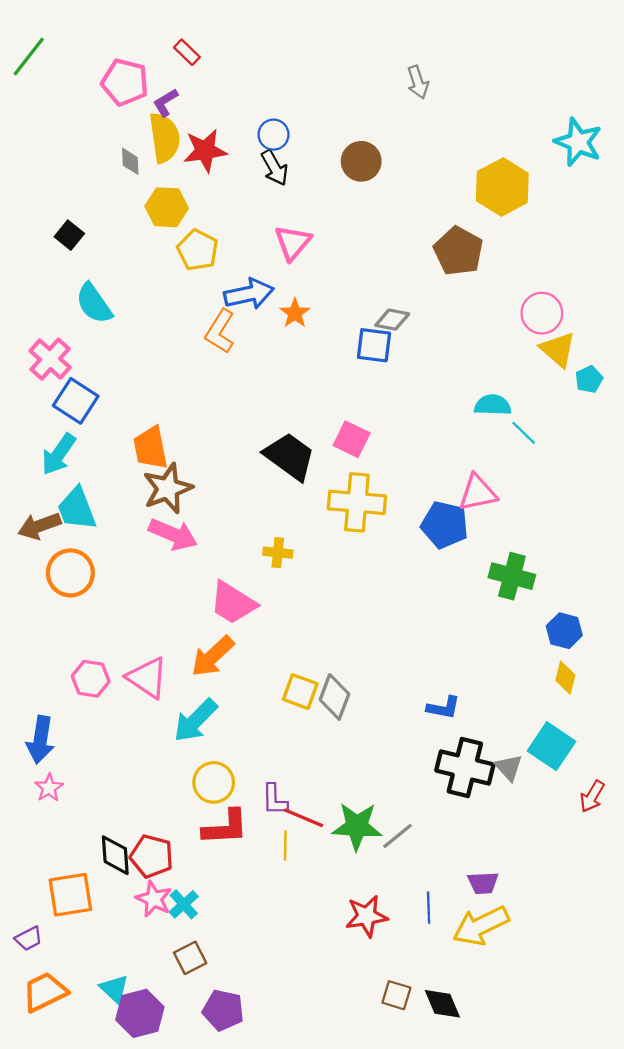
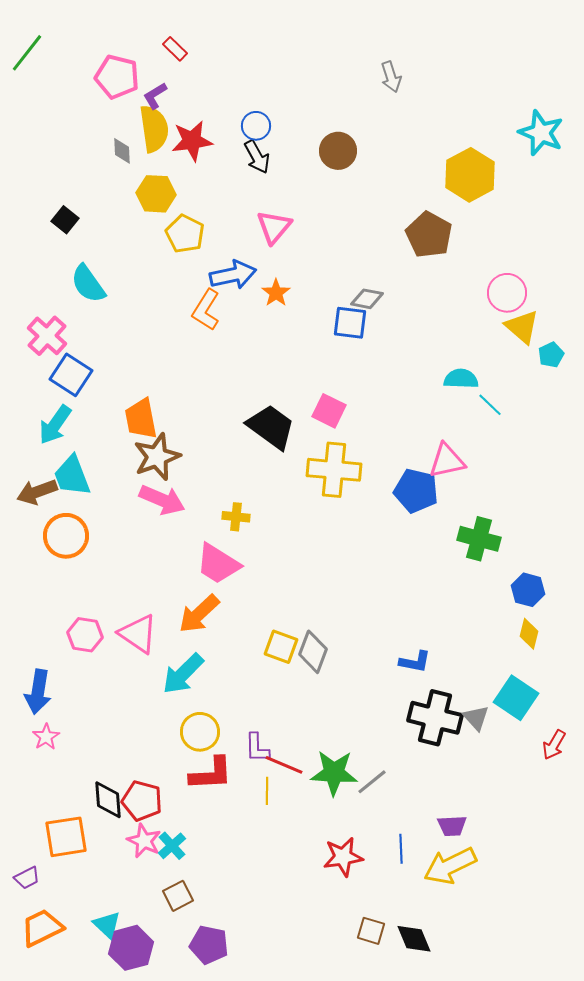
yellow cross: (278, 553) -> (236, 517), moved

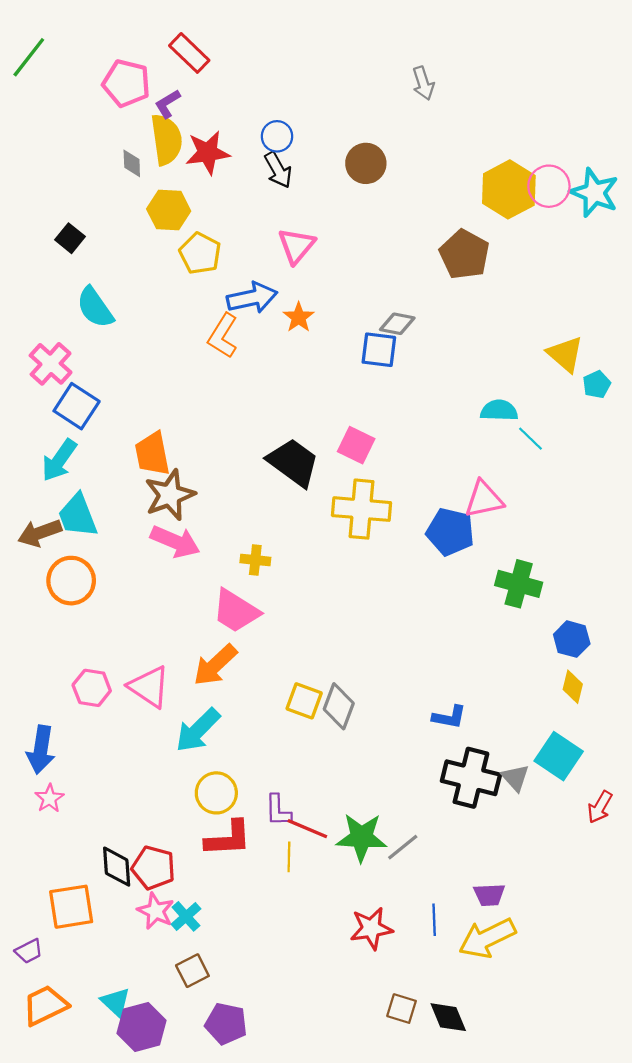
red rectangle: (175, 49) -> (189, 53), size x1.5
cyan star: (541, 133) -> (594, 193), moved
pink circle: (507, 293) -> (549, 186), moved

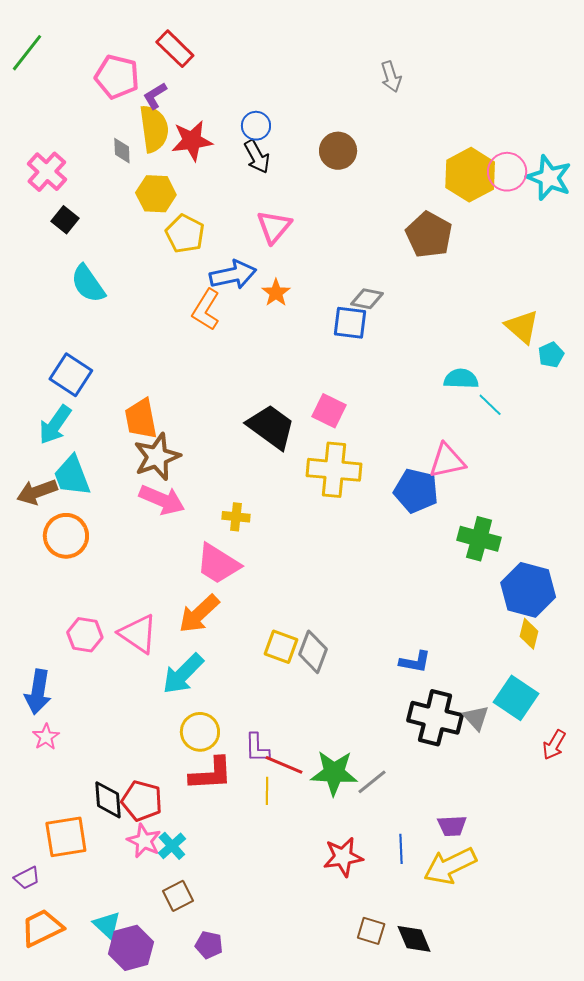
pink cross: (51, 364) -> (47, 172), moved
blue hexagon: (572, 639) -> (528, 590), size x1.6
purple pentagon: (226, 1024) -> (209, 945), size x0.7

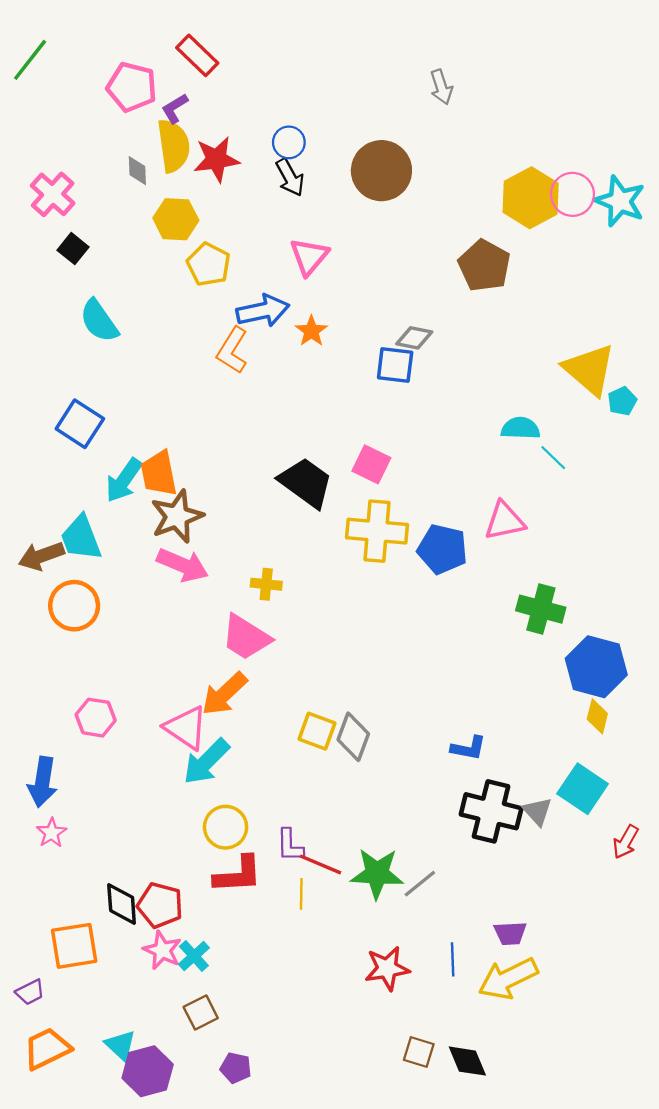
brown circle: (338, 151) -> (381, 171), size x1.4
yellow triangle: (522, 327) -> (589, 370), size x1.4
cyan arrow: (55, 425) -> (124, 480), moved
blue pentagon: (416, 491) -> (442, 549), moved
pink triangle: (138, 634) -> (186, 728), moved

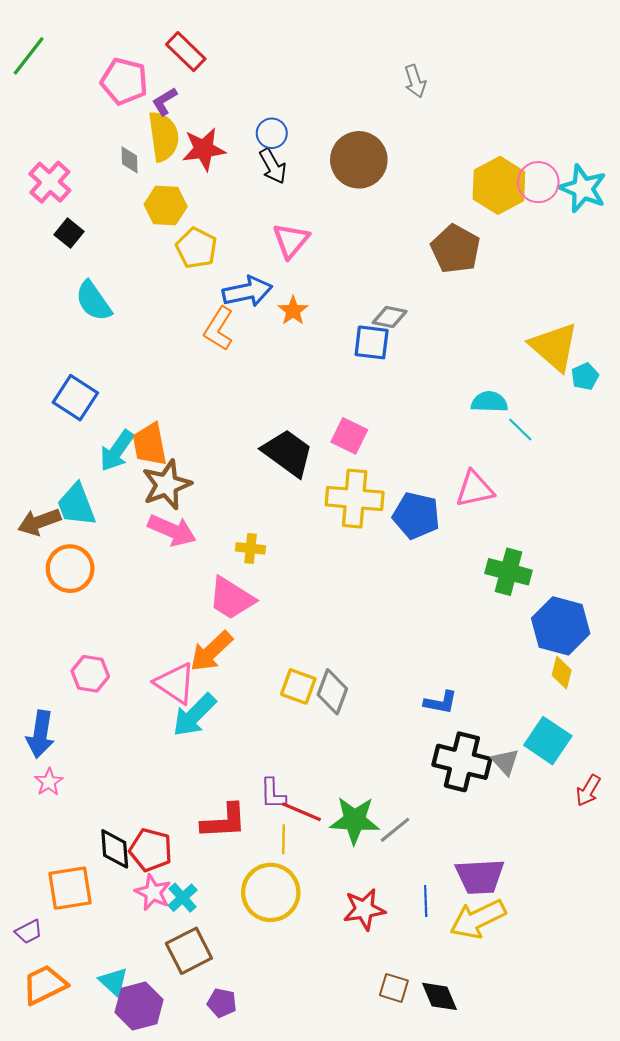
yellow circle: (226, 827) -> (271, 892), moved, size x1.4
purple trapezoid: (510, 933) -> (480, 876), size x1.6
brown square: (201, 1012) -> (189, 951), size x1.4

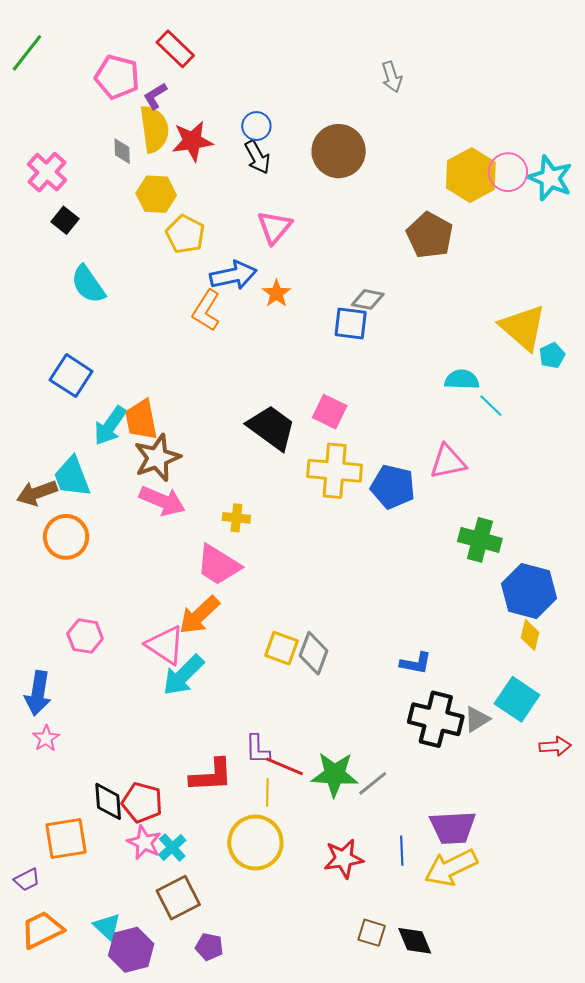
gray triangle: (505, 762) -> (477, 719), turned 40
red arrow: (588, 790) -> (555, 746), turned -124

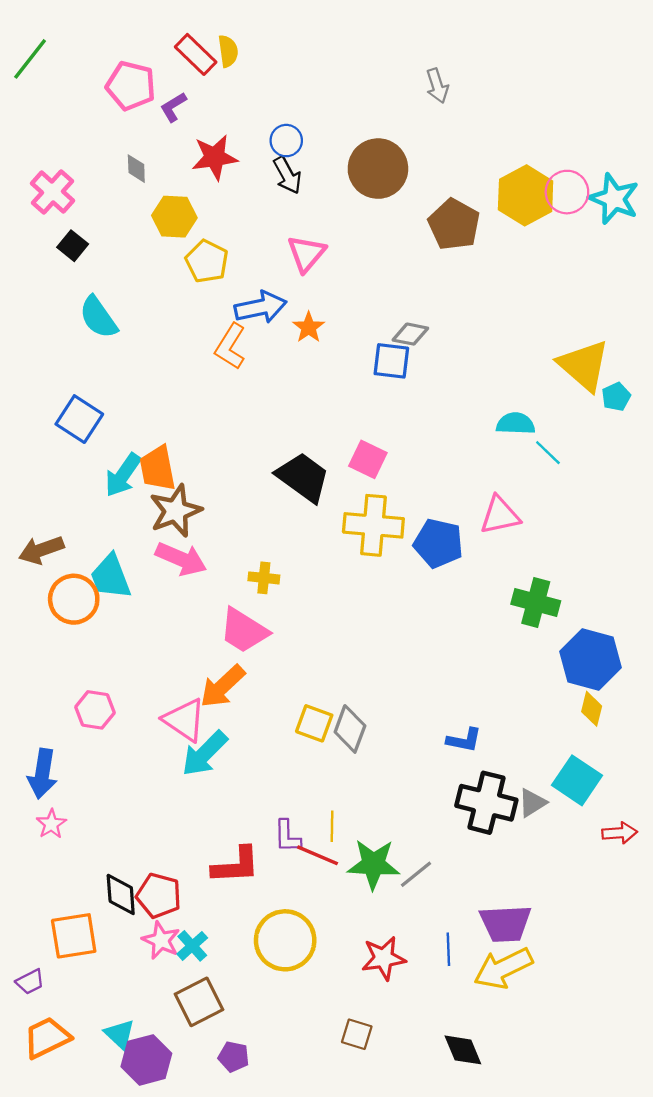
yellow semicircle: (154, 129) -> (228, 51), moved, size x0.6
brown pentagon: (430, 235) -> (454, 224), moved
cyan trapezoid: (72, 477) -> (111, 577), moved
yellow line: (267, 792) -> (332, 826), moved
brown square: (372, 933) -> (357, 1034), moved

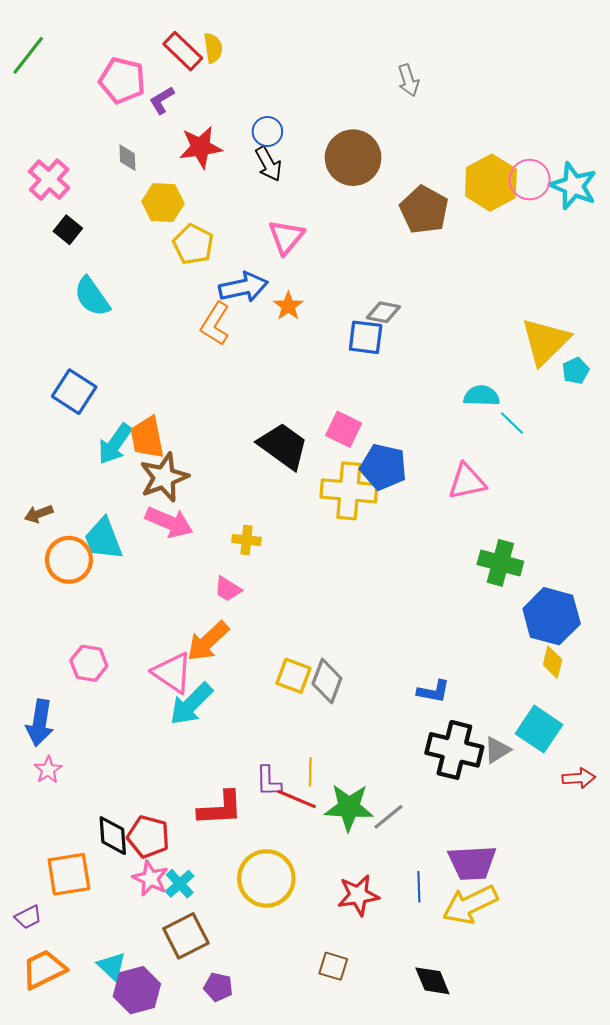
yellow triangle: (584, 365) -> (545, 341), turned 34
blue pentagon: (438, 543) -> (383, 467), moved
brown arrow: (41, 550) -> (39, 514), size x0.7
pink trapezoid: (244, 630) -> (228, 589), size x0.6

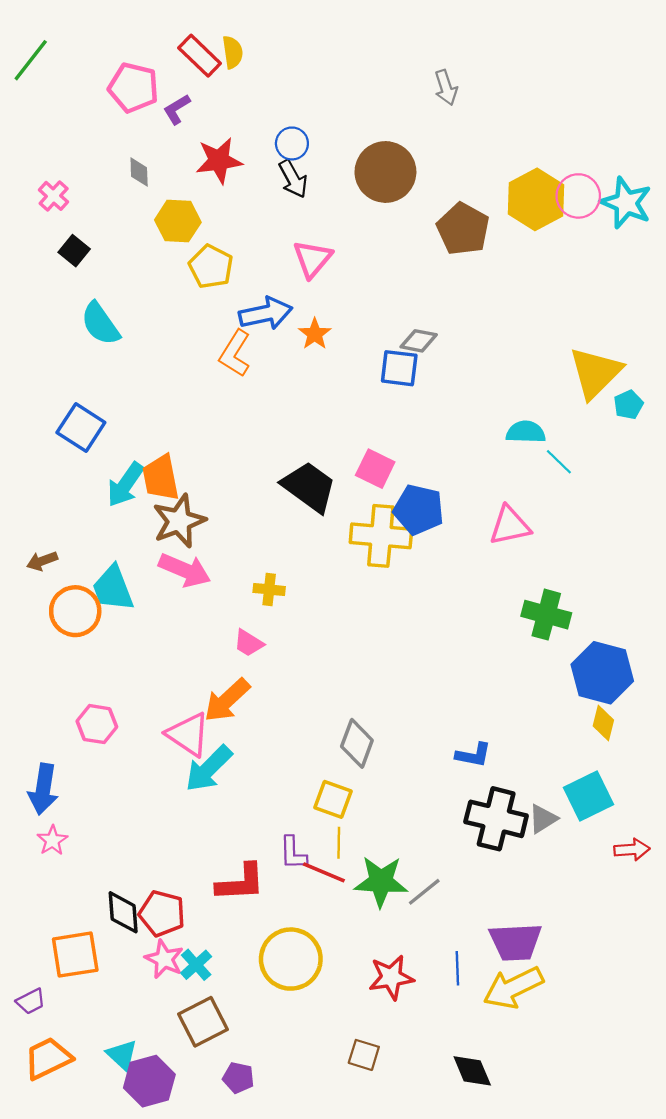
pink cross: (49, 180) -> (54, 196), size x0.7
yellow square: (294, 676) -> (333, 799), moved
cyan square: (539, 729) -> (589, 796), turned 30

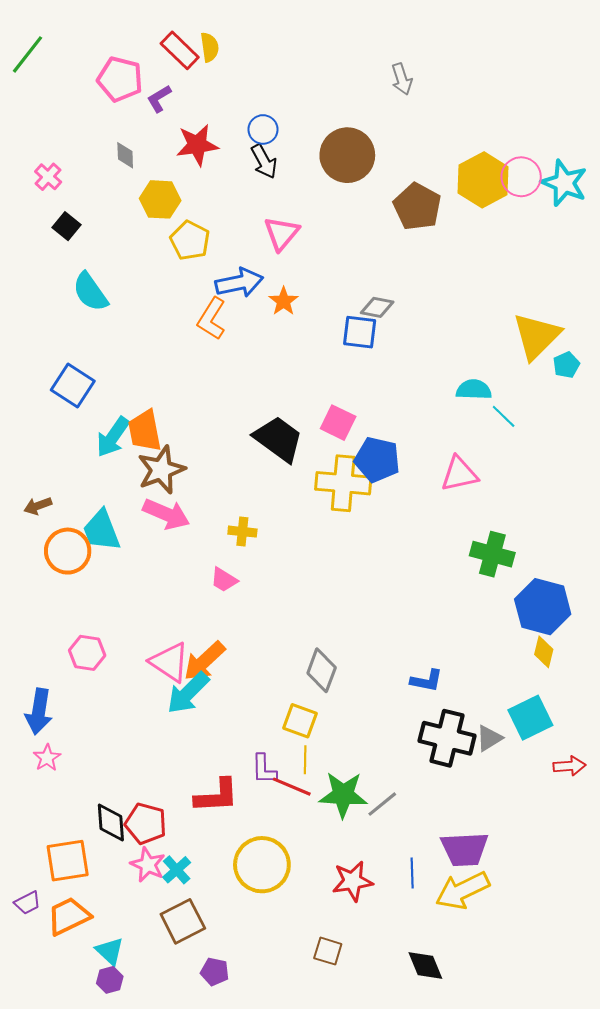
orange arrow: (227, 700) -> (204, 661), moved
orange trapezoid: (48, 1058) -> (69, 916), moved
purple hexagon: (149, 1081) -> (110, 980), moved, size x0.6

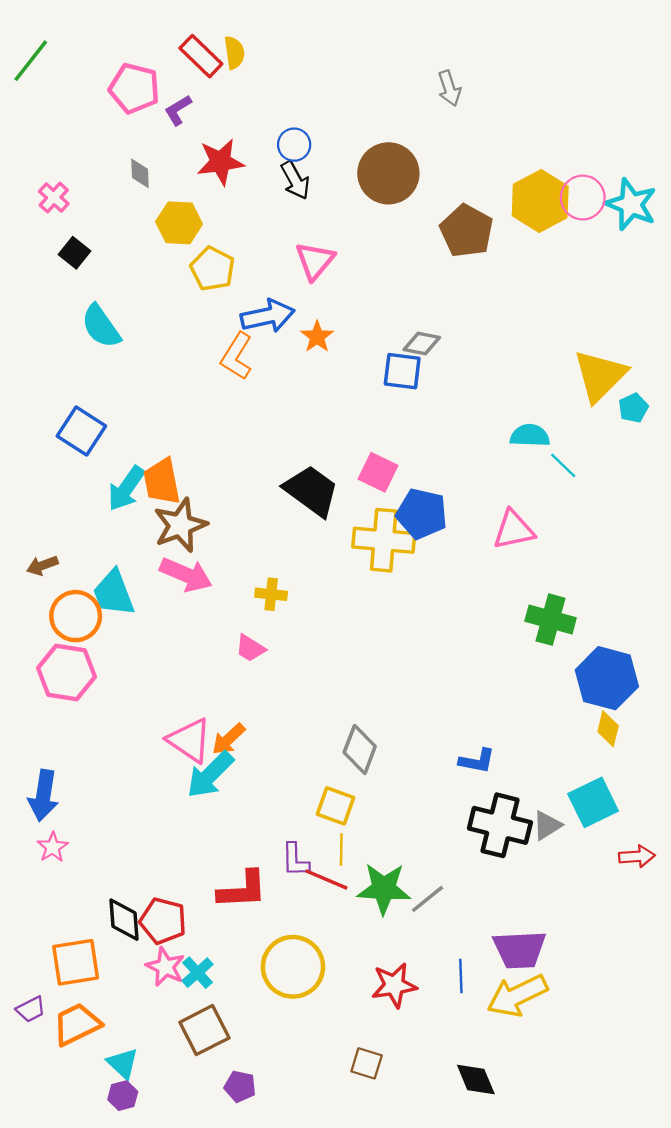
pink hexagon: (87, 653) -> (66, 672), moved, size x1.4
orange arrow: (204, 661) -> (229, 739), size x0.7

